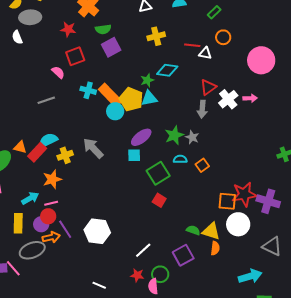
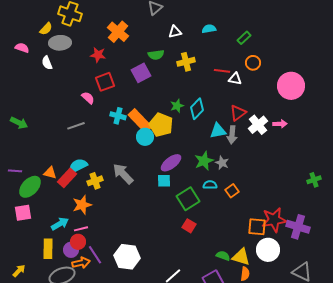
green semicircle: (103, 29) -> (156, 55), moved
cyan diamond: (167, 70) -> (197, 109), moved, turned -55
cyan triangle: (149, 98) -> (218, 131), moved

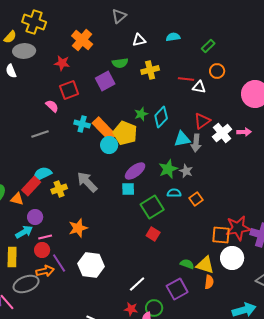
orange triangle: (50, 173) -> (17, 199), moved
orange star: (82, 205) -> (78, 228), moved
purple circle: (71, 250) -> (35, 217), moved

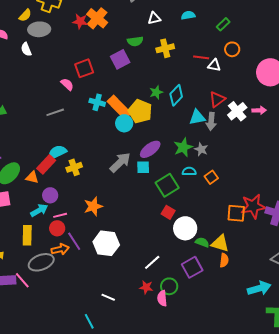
red star: (62, 63) -> (80, 21), moved
gray arrow: (87, 182) -> (120, 162), moved, turned 90
white circle: (232, 258) -> (185, 228), moved

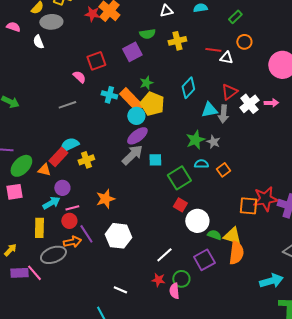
green star: (156, 92) -> (146, 83), moved
purple ellipse: (150, 149) -> (137, 136), moved
orange semicircle: (224, 260) -> (236, 253), size x1.6

